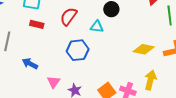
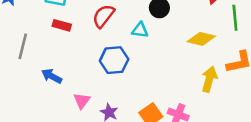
yellow diamond: (144, 49) -> (201, 39), moved
yellow arrow: (150, 80) -> (209, 79), moved

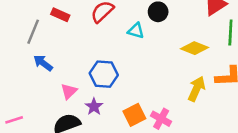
gray line: (23, 46) -> (33, 32), moved
blue hexagon: (114, 60) -> (104, 74), moved

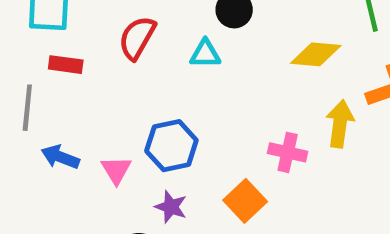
pink triangle: (69, 91) -> (116, 170), moved
pink cross: (161, 119) -> (288, 152), moved

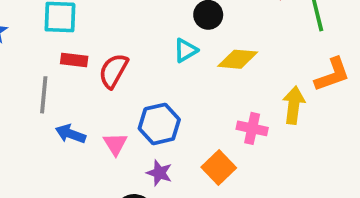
red semicircle: (137, 38) -> (113, 71), moved
cyan triangle: (205, 54) -> (185, 50), turned -30
yellow diamond: (316, 54) -> (238, 59), moved

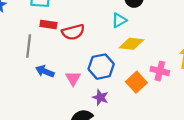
yellow diamond: (238, 59) -> (131, 44), moved
red semicircle: (113, 71) -> (73, 32), turned -135
orange square: (219, 167) -> (136, 82), moved

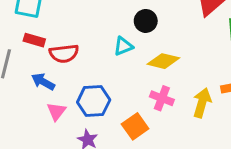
yellow diamond: (131, 44) -> (163, 61), moved
blue arrow: (45, 71) -> (43, 82), moved
pink cross: (160, 71) -> (162, 98), moved

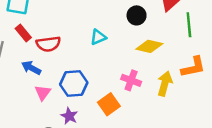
black circle: (146, 21) -> (137, 15), moved
red rectangle: (34, 40) -> (23, 33), turned 35
yellow diamond: (163, 61) -> (149, 46), moved

